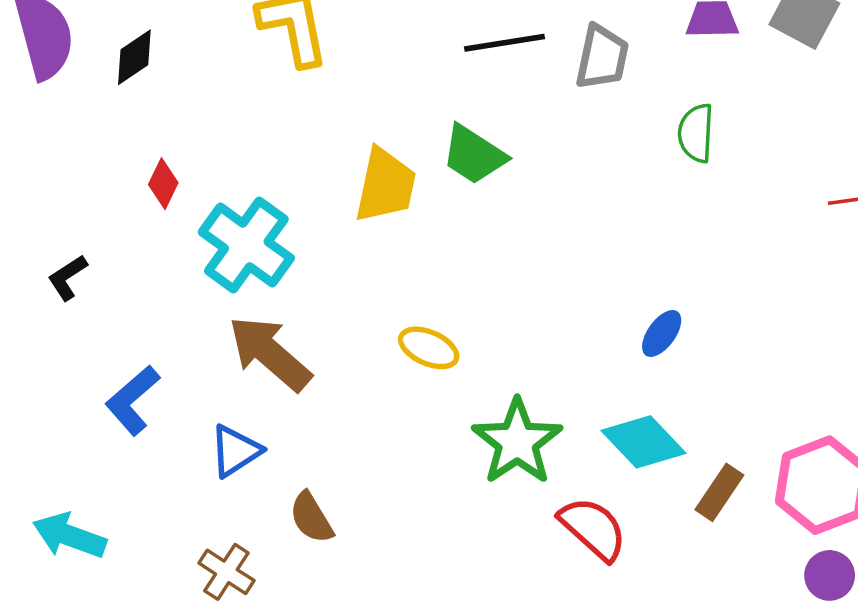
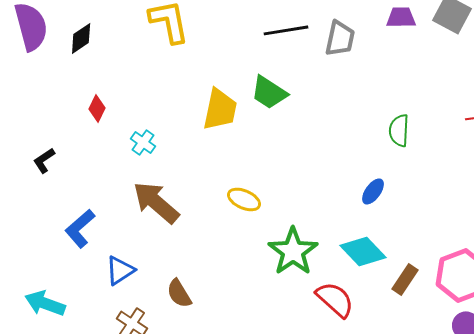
green semicircle: (696, 133) -> (399, 130), moved
cyan cross: (246, 245) -> (143, 142), size x0.5
blue triangle: (235, 451) -> (120, 270), moved

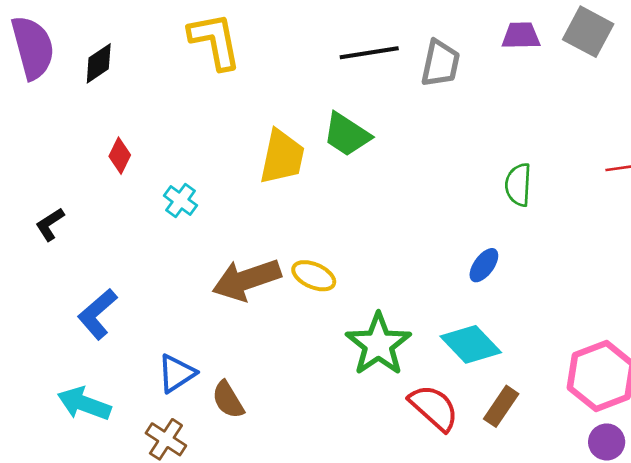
brown arrow: (156, 202) -> (246, 280), moved, turned -60
blue triangle: (120, 270) -> (177, 373), moved
brown rectangle: (405, 279) -> (501, 406), moved
cyan arrow: (45, 303) -> (84, 404), moved

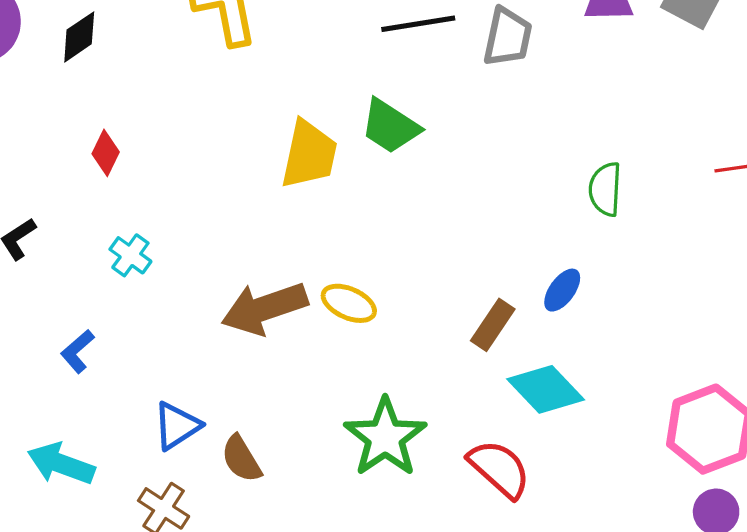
cyan cross: (180, 201) -> (130, 255), moved
blue L-shape: (97, 314) -> (78, 351), size x0.7
green star: (378, 344) -> (385, 437), moved
brown rectangle: (501, 406) -> (493, 325), moved

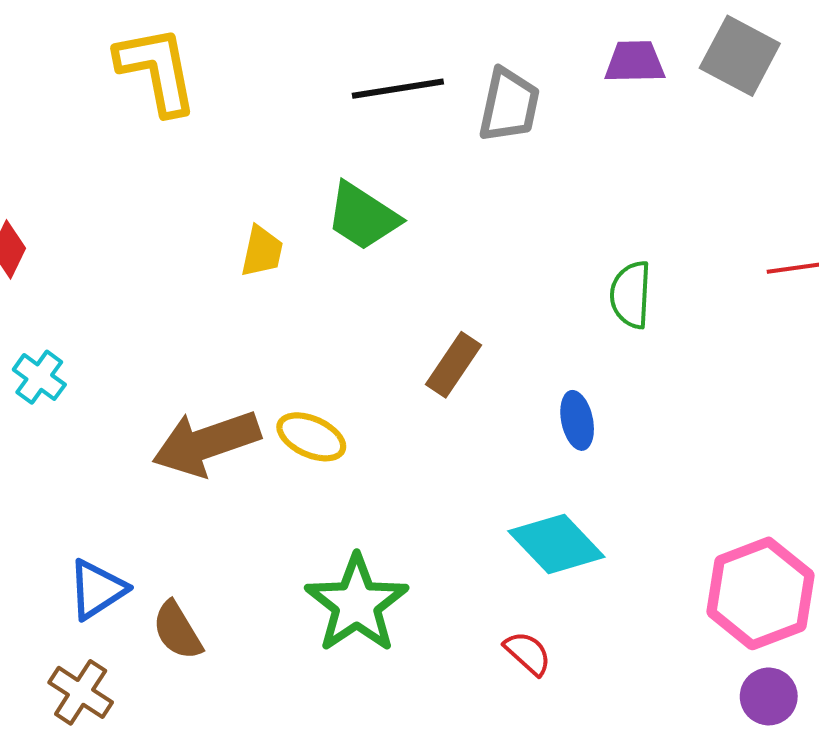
yellow trapezoid: (309, 154) -> (262, 251), size x0.6
blue ellipse: (562, 290) -> (577, 420), turned -48
brown rectangle: (493, 325) -> (453, 365), moved
red semicircle: (499, 469) -> (528, 653), moved, size x0.6

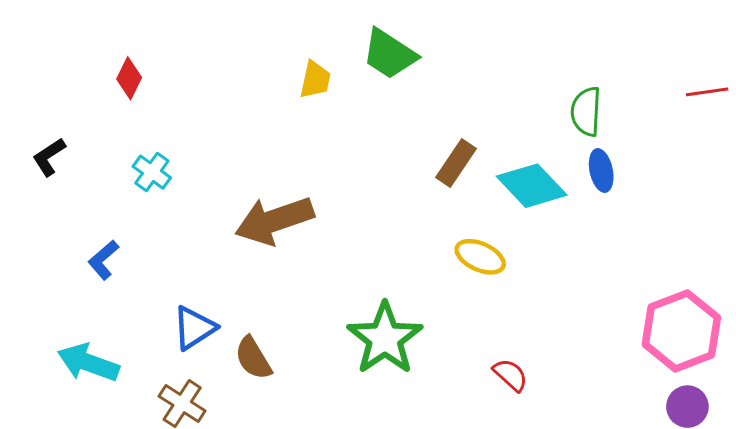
blue ellipse: (577, 420) -> (601, 171), moved
yellow ellipse: (311, 437) -> (480, 257), moved
cyan diamond: (556, 544) -> (532, 186), moved

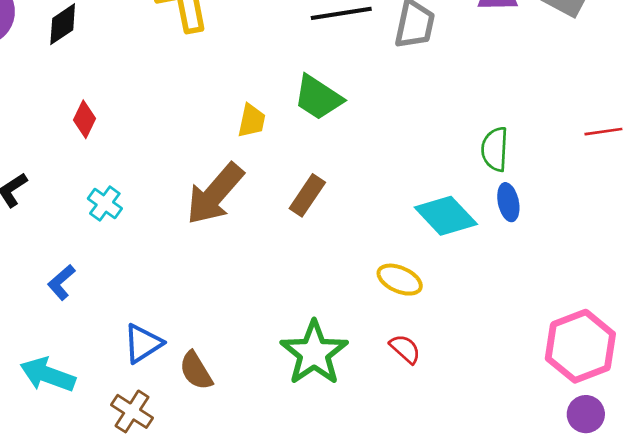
brown rectangle: (456, 163) -> (307, 195), moved
brown arrow: (274, 220) -> (215, 194), moved, turned -30
red semicircle: (510, 375) -> (405, 349), moved

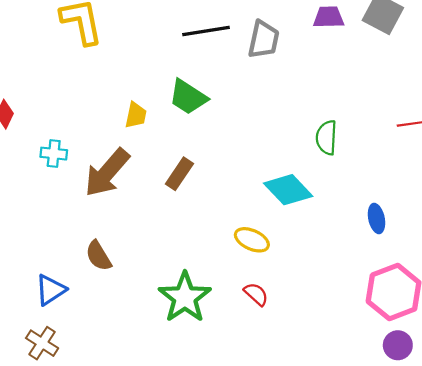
blue ellipse: (508, 202) -> (377, 218), moved
cyan cross: (105, 204) -> (54, 154), moved, turned -30
brown semicircle: (196, 371) -> (98, 256), moved

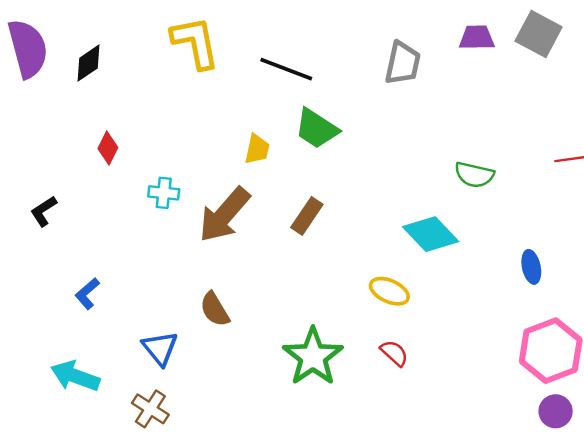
black line: (206, 31) -> (286, 69), moved, turned 30
green semicircle: (326, 138) -> (474, 175), turned -80
blue triangle: (51, 290) -> (160, 348), turned -36

